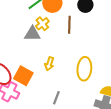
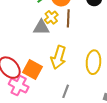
brown line: (69, 25) -> (68, 18), moved
yellow arrow: (49, 64) -> (58, 57), size x1.6

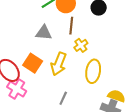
yellow cross: (51, 17) -> (81, 45), moved
orange square: (33, 69) -> (33, 63), moved

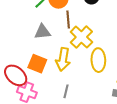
yellow cross: (81, 45) -> (81, 37), size x1.6
gray line: (63, 98) -> (66, 91), moved

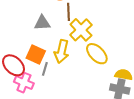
yellow ellipse: (98, 60) -> (97, 54), turned -45
gray line: (66, 91) -> (45, 69), moved

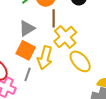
gray triangle: (42, 23) -> (27, 28), turned -30
orange square: (36, 55) -> (26, 50), moved

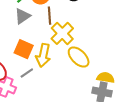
gray triangle: (27, 28) -> (22, 16), moved
gray line: (28, 74) -> (27, 73), turned 40

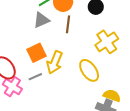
yellow cross: (62, 33) -> (107, 42), moved
orange square: (24, 49) -> (36, 53), turned 30

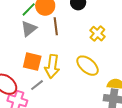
yellow cross: (107, 42) -> (97, 34), size x0.7
orange square: (36, 53) -> (32, 62), turned -36

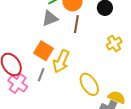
yellow ellipse: (88, 66) -> (89, 84), moved
gray line: (37, 85) -> (41, 75), turned -48

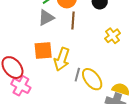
orange square: (43, 51) -> (43, 51), turned -30
gray line: (41, 75) -> (77, 75), moved

